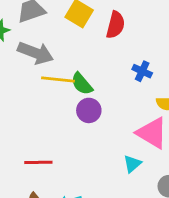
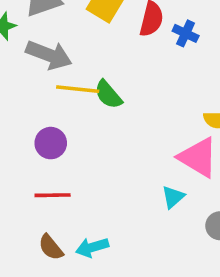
blue cross: (142, 71) -> (186, 33), moved
purple circle: (89, 110) -> (51, 143), moved

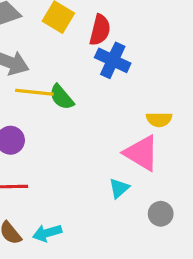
blue cross: (186, 33) -> (113, 60), moved, size x1.5

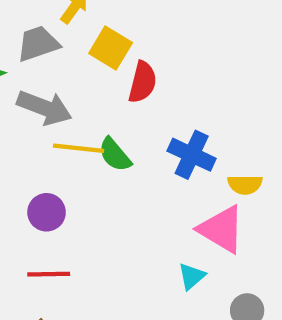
red semicircle: (100, 30) -> (143, 82), moved
blue cross: (113, 60) -> (192, 155), moved

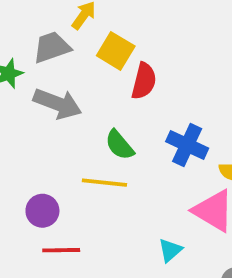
yellow line: (79, 148) -> (104, 183), moved
purple circle: (47, 212) -> (42, 211), moved
cyan triangle: (192, 276) -> (170, 250), moved

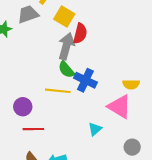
gray arrow: (57, 104) -> (66, 46), moved, turned -95
blue cross: (187, 145) -> (85, 80), moved

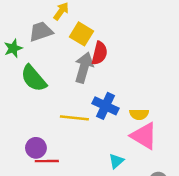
green semicircle: (66, 70) -> (34, 78), moved, size x1.4
yellow semicircle: (131, 84) -> (139, 114), moved
purple circle: (23, 107) -> (36, 148), moved

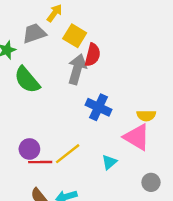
yellow semicircle: (139, 114) -> (146, 116), moved
yellow line: (74, 118) -> (68, 154), moved, turned -44

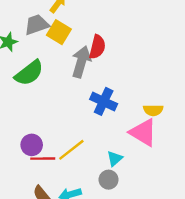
yellow square: (75, 36) -> (59, 32), moved
green semicircle: (27, 80) -> (29, 73), turned -88
gray circle: (151, 182) -> (109, 180), moved

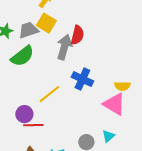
gray trapezoid: (37, 25) -> (28, 30), moved
yellow line: (71, 150) -> (49, 94), moved
cyan triangle: (115, 159) -> (108, 136), moved

